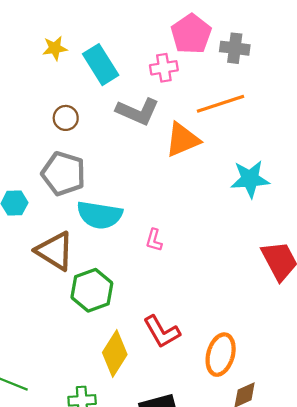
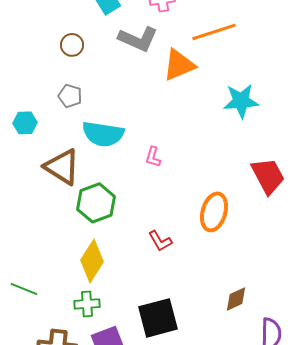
gray pentagon: (64, 174) -> (70, 96), size x0.6
red L-shape: (162, 332) -> (160, 241), size x0.7
yellow diamond: (115, 353) -> (92, 261), moved
orange ellipse: (221, 355) -> (214, 212), moved

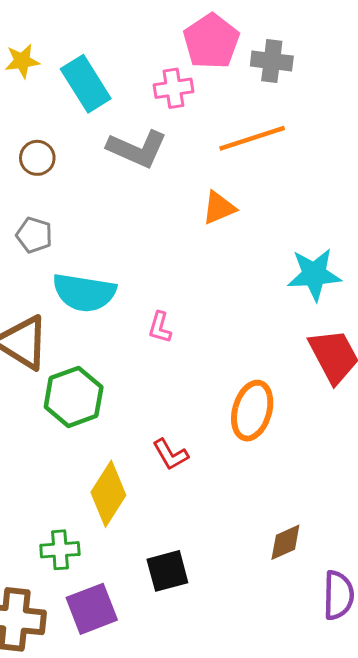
orange triangle: (179, 65) -> (219, 208), moved, size x0.7
cyan star: (241, 101) -> (314, 274), moved
yellow diamond: (92, 261) -> (108, 494), moved
black square: (158, 318) -> (167, 571), size x0.7

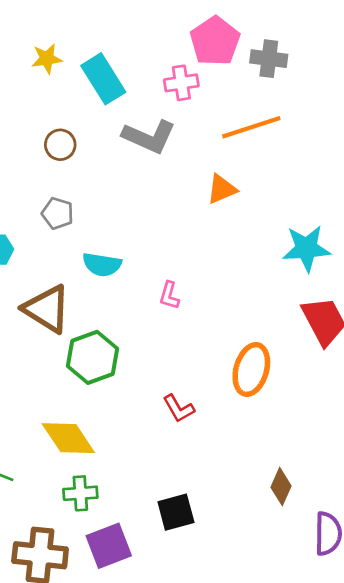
cyan semicircle: (84, 293) -> (102, 265), size x0.7
yellow diamond: (108, 494) -> (68, 438), moved, turned -66
brown diamond: (285, 542) -> (281, 487), turned -42

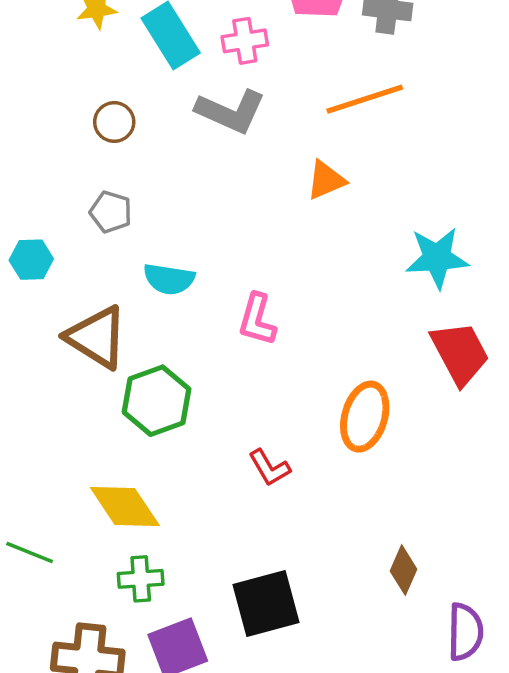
pink cross: (181, 83) -> (245, 41), moved
pink L-shape: (169, 295) -> (257, 320), size x1.4
black square: (176, 512) -> (266, 604), size x1.4

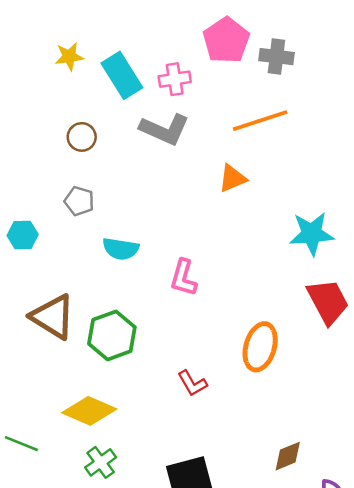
brown triangle: (97, 337) -> (53, 317), moved
yellow diamond: (125, 507) -> (89, 411), turned -33
brown diamond: (404, 570) -> (288, 456), turned 44
green cross: (141, 579) -> (101, 462), turned -32

